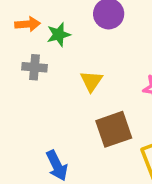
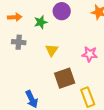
green star: (59, 35) -> (41, 22), moved

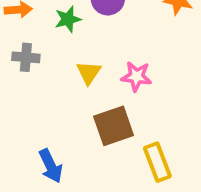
pink star: (90, 54) -> (136, 76), moved

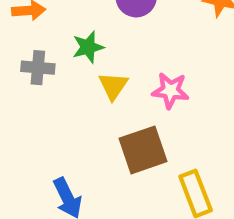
green star: (68, 19) -> (88, 47), moved

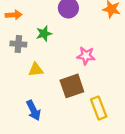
yellow triangle: (113, 86) -> (36, 70), moved, turned 49

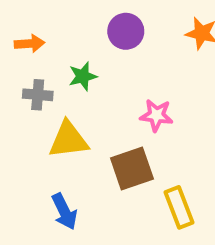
yellow triangle: (36, 70) -> (68, 140), size x1.5

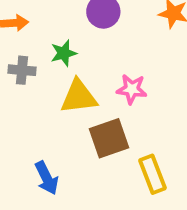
yellow triangle: (68, 140) -> (79, 97), moved

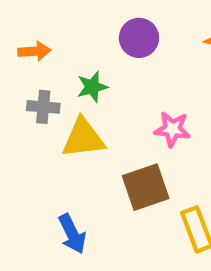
yellow triangle: (79, 97) -> (83, 138), moved

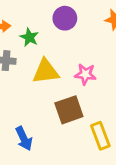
green star: (92, 87) -> (29, 37), moved, turned -30
yellow triangle: (83, 138) -> (46, 72), moved

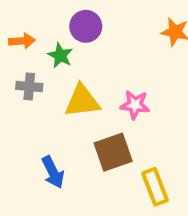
purple circle: (65, 18) -> (86, 26), moved
blue arrow: (24, 138) -> (53, 172), moved

